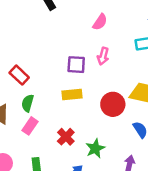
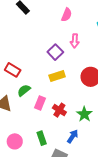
purple square: (76, 65) -> (55, 52), turned -35
green semicircle: (28, 103) -> (24, 90), turned 48
pink rectangle: (30, 126) -> (40, 103), moved

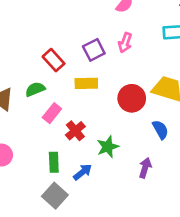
red rectangle: (13, 70) -> (54, 60), moved
green rectangle: (42, 138) -> (54, 162), moved

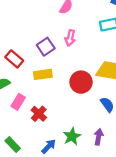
green star: (108, 147) -> (72, 136), moved
green rectangle: (54, 162) -> (13, 145), moved, turned -35

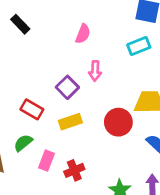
red cross: (39, 114) -> (74, 170), turned 35

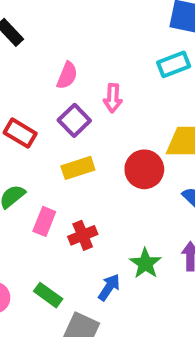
pink semicircle: (83, 34) -> (67, 75), moved
red rectangle: (32, 109) -> (20, 133), moved

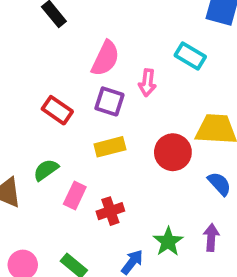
cyan rectangle: (174, 64) -> (190, 56), moved, turned 48
pink semicircle: (67, 75) -> (105, 58), size x1.4
purple square: (74, 120) -> (109, 101), turned -32

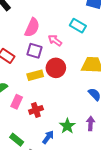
pink arrow: (147, 83) -> (55, 40), turned 120
red circle: (173, 152) -> (56, 68), moved

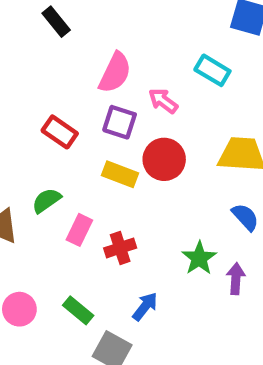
yellow rectangle: (35, 75) -> (120, 174), turned 35
green star: (67, 126) -> (199, 258), moved

